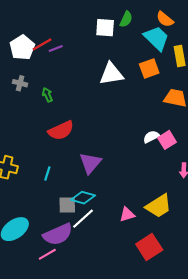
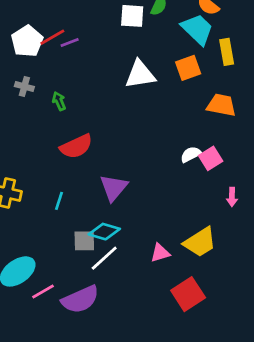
purple semicircle: (58, 234) -> (80, 299), moved
pink line: (47, 254) -> (43, 291), moved

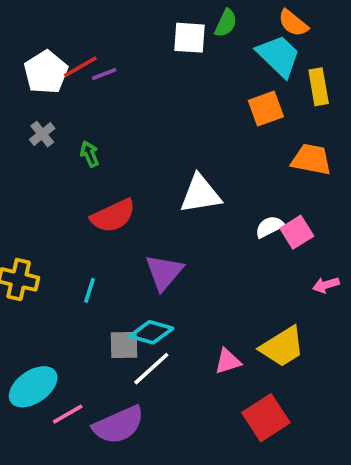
white triangle: (140, 75) -> (200, 194), moved
gray cross: (24, 86) -> (42, 134), turned 36
pink arrow: (232, 197) -> (326, 285), turned 72

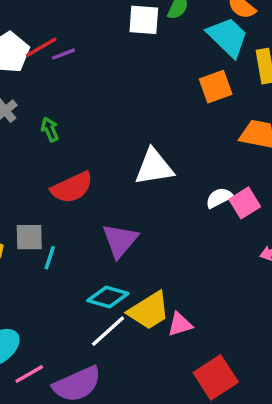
gray square: (124, 345) -> (29, 237), moved
yellow trapezoid: (282, 347) -> (149, 311), moved

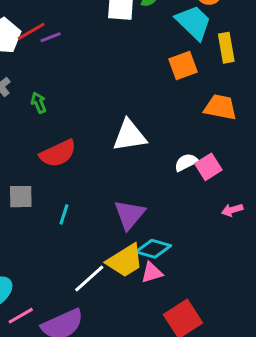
purple triangle: (120, 241) -> (129, 214), moved
cyan line: (50, 258) -> (64, 214), moved
cyan diamond: (108, 297) -> (153, 249), moved

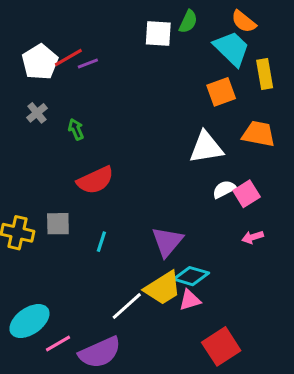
white triangle: (129, 136) -> (206, 147), moved
pink arrow: (232, 210) -> (253, 237), moved

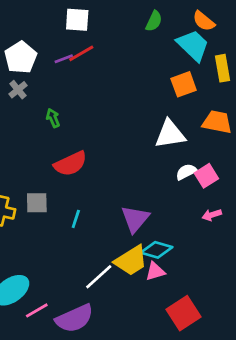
white square: (158, 34) -> (77, 20), moved
red line: (68, 57) -> (81, 53), moved
gray cross: (37, 113) -> (18, 90), moved

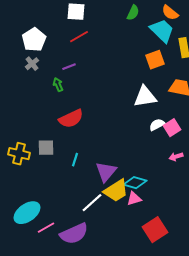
purple line: (64, 59) -> (69, 67), moved
purple triangle: (135, 219) -> (106, 172), moved

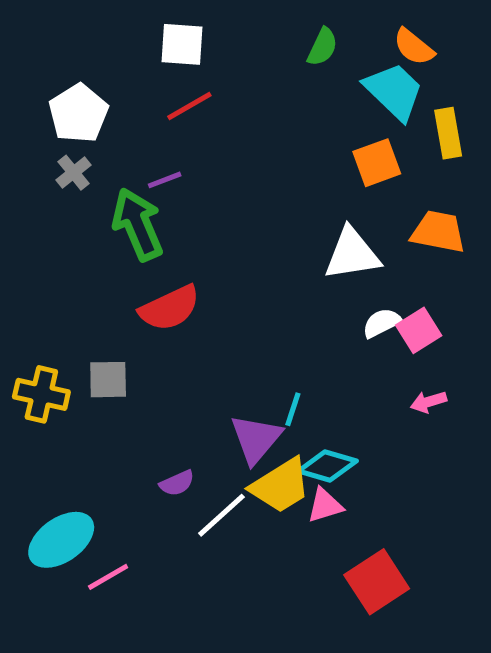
green arrow: (58, 85) -> (138, 224), size x2.0
cyan line: (75, 160) -> (293, 409), moved
purple semicircle: (74, 234) -> (177, 483), moved, size x0.5

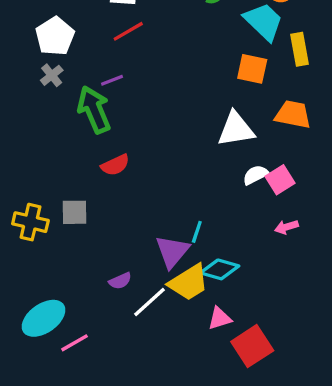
orange square: (377, 163) -> (252, 69), turned 32
red semicircle: (170, 308) -> (115, 165), size x0.7
pink triangle: (325, 505) -> (220, 318), moved

